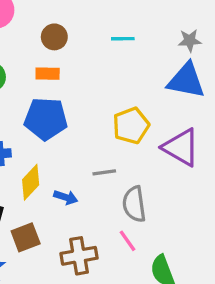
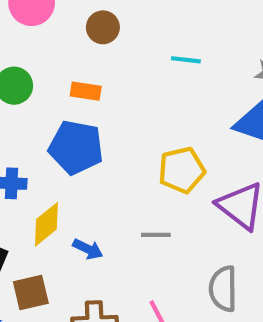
brown circle: (54, 37) -> (103, 27), moved
gray line: (104, 172) -> (156, 235), moved
gray semicircle: (134, 204) -> (223, 289), moved

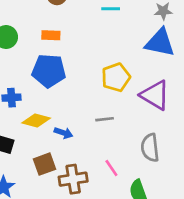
yellow diamond: (46, 224) -> (36, 120), turned 60
brown square: (31, 293) -> (44, 164), moved

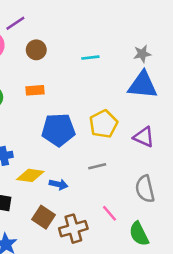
blue pentagon: (49, 71) -> (58, 130), moved
purple triangle: (155, 95) -> (144, 137), size x0.7
brown square: (44, 164) -> (44, 217), turned -30

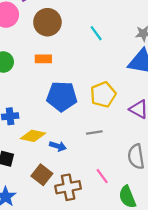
brown circle: (36, 50) -> (47, 22), size x1.5
cyan line: (90, 58) -> (96, 33), turned 56

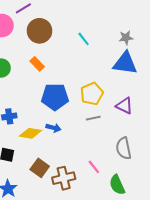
orange rectangle: (43, 59) -> (37, 64), turned 48
gray line: (94, 132) -> (93, 118), moved
blue arrow: (58, 146) -> (53, 128), moved

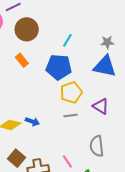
cyan line: (84, 39) -> (67, 40), turned 64
blue pentagon: (55, 97) -> (59, 67), moved

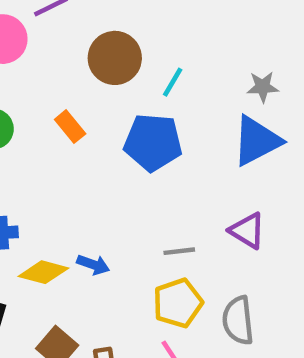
brown circle: (27, 29) -> (115, 58), moved
blue triangle: (105, 66) -> (257, 141), turned -40
yellow pentagon: (71, 92) -> (178, 303), moved

